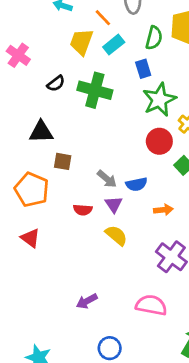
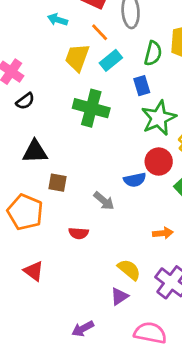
black semicircle: (56, 83) -> (25, 101), moved
blue semicircle: (136, 184) -> (135, 180), moved
purple triangle: (114, 204) -> (119, 296), moved, turned 30
yellow semicircle: (116, 235) -> (129, 270), moved
red triangle: (30, 238) -> (34, 271), moved

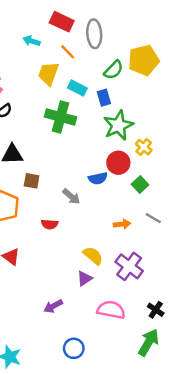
green semicircle: (153, 53) -> (114, 70), turned 30
cyan rectangle: (111, 60) -> (77, 88), moved, turned 66

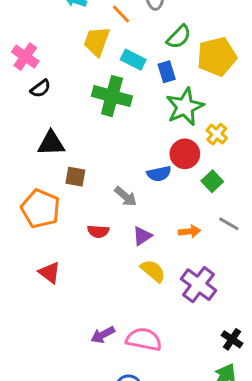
yellow pentagon: (144, 60) -> (217, 57), moved
purple triangle: (85, 278) -> (142, 236), moved
pink semicircle: (111, 310) -> (144, 339), moved

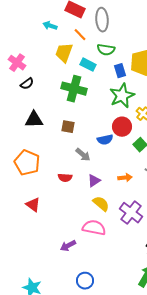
green semicircle: (179, 37) -> (106, 50), moved, turned 54
blue rectangle: (167, 72) -> (120, 71), moved
brown square: (75, 177) -> (68, 127), moved
pink semicircle: (144, 339) -> (94, 228), moved

